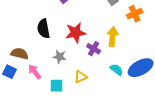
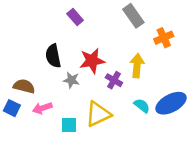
gray star: (60, 57) -> (71, 80), moved
pink arrow: (35, 72) -> (42, 108), turned -70
yellow triangle: (81, 77) -> (98, 114), size x1.6

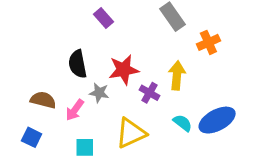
blue square: (12, 108) -> (32, 137), moved
pink arrow: (42, 108) -> (75, 110), moved, turned -36
cyan square: (69, 125) -> (85, 147), moved

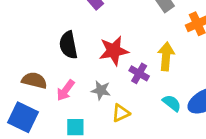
gray star: (99, 93) -> (101, 90), moved
yellow triangle: (131, 133) -> (121, 113), size x0.6
blue square: (32, 137) -> (23, 117), size x1.5

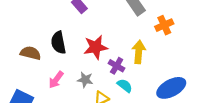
brown semicircle: (34, 80) -> (30, 53), moved
cyan semicircle: (172, 103) -> (125, 86), moved

